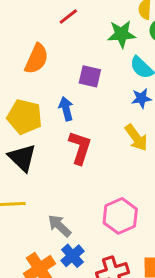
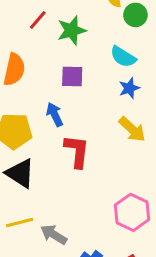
green star: (122, 34) -> (72, 30), moved
gray arrow: (59, 226) -> (54, 235), moved

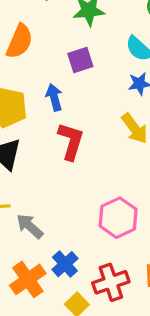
purple square: (72, 76) -> (80, 60), turned -30

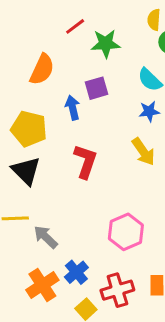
blue arrow: (54, 97) -> (73, 108), moved

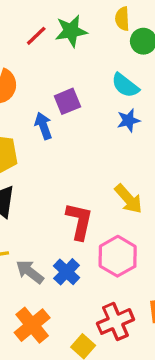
green star: (106, 44) -> (71, 31), moved
yellow arrow: (143, 152) -> (129, 199), moved
red L-shape: (85, 161) -> (79, 221), moved
blue cross: (76, 272) -> (67, 272), moved

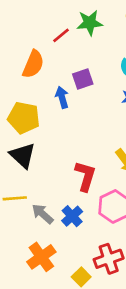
red line: (36, 36) -> (61, 35), moved

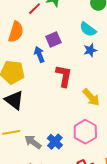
red L-shape: (85, 176) -> (64, 76), moved

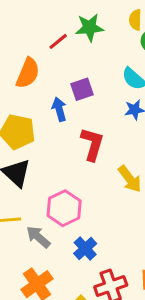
pink hexagon: (85, 132) -> (64, 208), moved
blue cross: (55, 142) -> (85, 249), moved

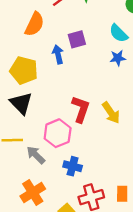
red L-shape: (92, 144) -> (81, 109), moved
blue cross: (85, 249) -> (73, 166), turned -36

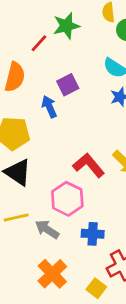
red L-shape: (81, 109) -> (89, 165), turned -48

